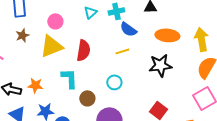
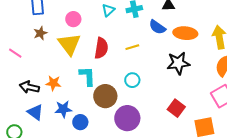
blue semicircle: (128, 29) -> (157, 27), moved
yellow triangle: (51, 46) -> (69, 44), turned -45
yellow line: (122, 51) -> (132, 47), moved
brown circle: (87, 98) -> (105, 96), size x1.5

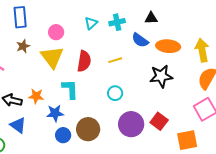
brown circle: (105, 96) -> (88, 129), moved
blue star: (63, 109) -> (55, 113), moved
purple circle: (127, 118) -> (131, 124), moved

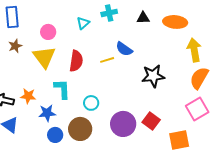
cyan cross: (117, 22) -> (109, 13), moved
blue semicircle: (140, 40) -> (124, 49), moved
orange ellipse: (168, 46) -> (175, 22), moved
cyan circle: (115, 93) -> (91, 103), moved

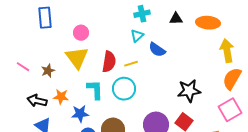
cyan triangle: (83, 23) -> (137, 36), moved
brown star: (15, 46) -> (48, 71), moved
yellow line: (107, 60) -> (131, 64), moved
black star: (153, 76) -> (189, 91), moved
cyan circle: (91, 103) -> (124, 89), moved, size x1.5

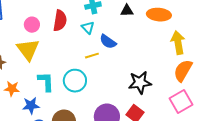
cyan triangle: (137, 36) -> (88, 28), turned -32
red semicircle: (109, 62) -> (60, 21), moved
yellow line: (131, 64) -> (92, 56), moved

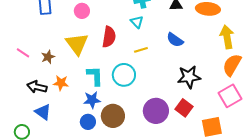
red semicircle: (60, 21) -> (109, 37), moved
pink circle: (32, 25) -> (82, 11), moved
blue semicircle: (108, 42) -> (175, 40), moved
blue star: (31, 106) -> (92, 100), moved

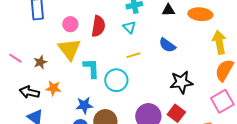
pink circle: (82, 11) -> (70, 24), moved
red semicircle: (109, 37) -> (98, 26), moved
cyan L-shape: (95, 76) -> (91, 68), moved

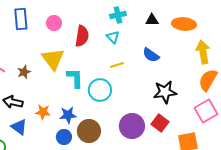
pink circle: (70, 24) -> (54, 23), moved
orange star: (53, 88) -> (43, 112), moved

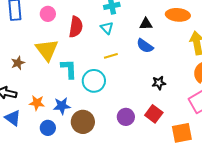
black triangle: (152, 20) -> (146, 24), moved
black star: (165, 92) -> (159, 83), size x0.6
purple circle: (132, 126) -> (126, 117), size x0.7
blue circle: (64, 137) -> (48, 128), moved

